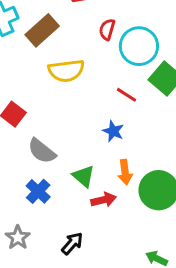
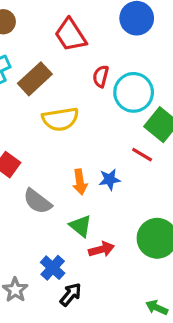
red line: (126, 95) -> (142, 155), moved
blue star: (113, 131) -> (110, 179), turned -30
orange arrow: (125, 172) -> (80, 182), moved
blue cross: (38, 191) -> (53, 268), moved

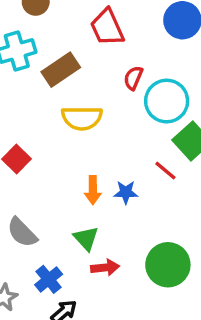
gray semicircle: (38, 201) -> (22, 232), moved

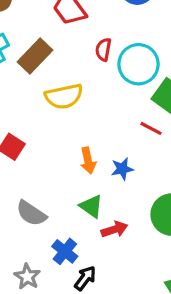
blue star: (126, 192) -> (122, 169), moved

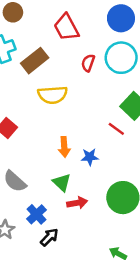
cyan circle: (138, 64) -> (121, 58), moved

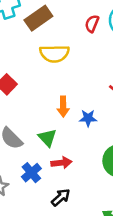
green triangle: (62, 182) -> (47, 138), moved
red arrow: (77, 203) -> (61, 163), moved
black arrow: (49, 237) -> (61, 197), moved

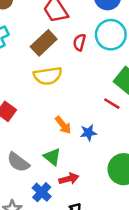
brown rectangle: (38, 18) -> (44, 43), moved
orange arrow: (63, 107) -> (63, 125), turned -30

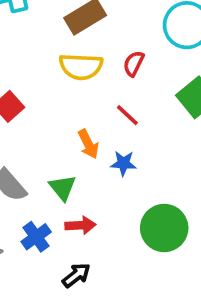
red semicircle: (79, 42) -> (134, 64), moved
red line: (112, 104) -> (127, 115), moved

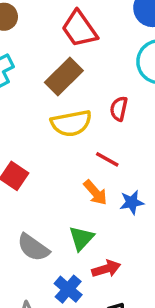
red line: (127, 115) -> (107, 159), moved
green triangle: (63, 188) -> (81, 238), turned 36

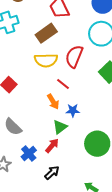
red semicircle: (119, 109) -> (74, 56), size x1.6
green triangle: (81, 238) -> (60, 127), moved
red arrow: (106, 269) -> (52, 146), turned -42

